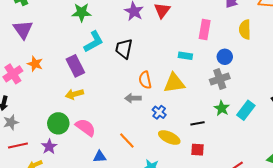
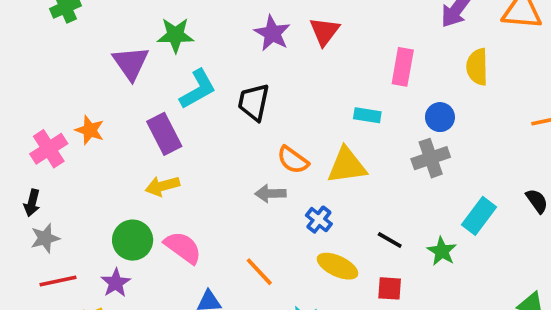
purple triangle: (23, 30) -> (131, 63), moved
orange semicircle: (145, 80) -> (293, 160), turned -42
green star: (222, 108) -> (442, 251), moved
black line: (198, 123) -> (390, 240), turned 40

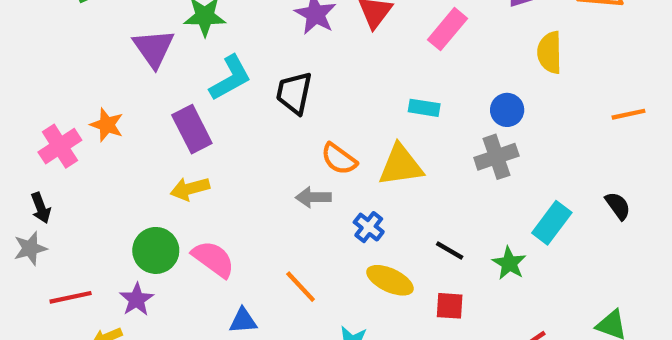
pink rectangle: (403, 67) -> (447, 29), moved, turned 30
black arrow: (32, 203) -> (41, 208), turned -35
gray star: (45, 238) -> (30, 248), moved

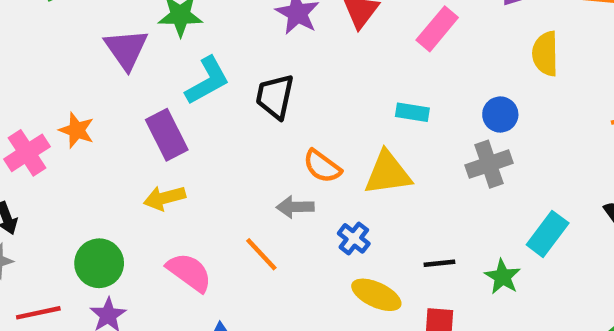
green circle: (156, 250) -> (99, 263), moved
black line: (450, 250) -> (439, 263), turned -36
orange line: (301, 287) -> (261, 254), moved

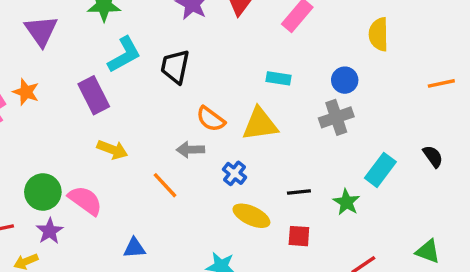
purple triangle: (126, 49) -> (41, 31), moved
yellow arrow: (164, 198) -> (112, 150), moved, turned -144
pink semicircle: (189, 272) -> (85, 200), moved

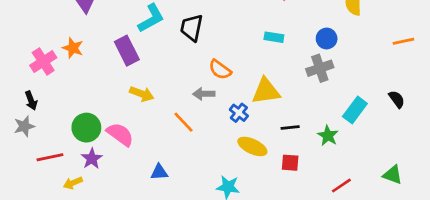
yellow triangle: (260, 124) -> (266, 91), moved

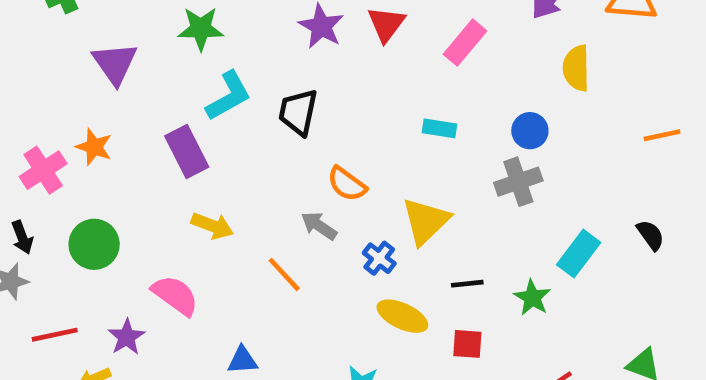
yellow triangle: (266, 91) -> (426, 221), turned -36
gray arrow: (204, 94) -> (319, 226), turned 35
green circle: (86, 128) -> (94, 244), moved

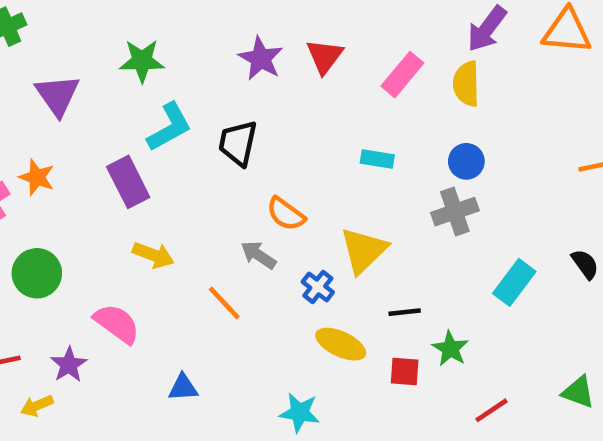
yellow semicircle: (576, 68) -> (466, 84), moved
green star: (532, 298) -> (450, 349), moved

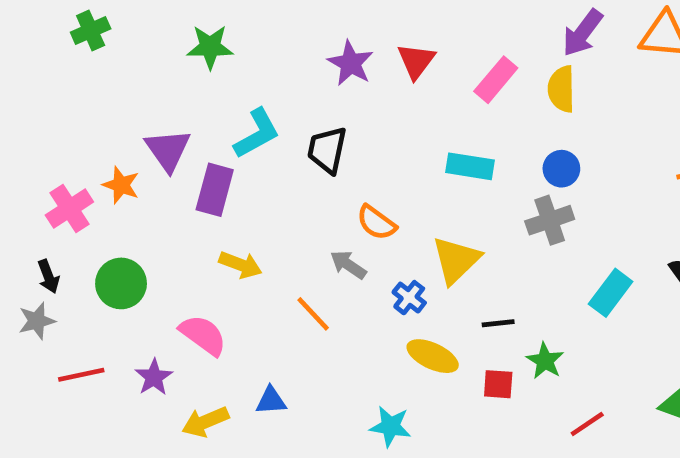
green star: (142, 61) -> (210, 47), moved
purple triangle: (57, 95) -> (168, 150), moved
cyan rectangle: (377, 159) -> (470, 166), size x1.4
purple rectangle: (128, 182) -> (215, 190), turned 42
yellow arrow: (37, 406) -> (205, 422), moved, size x1.4

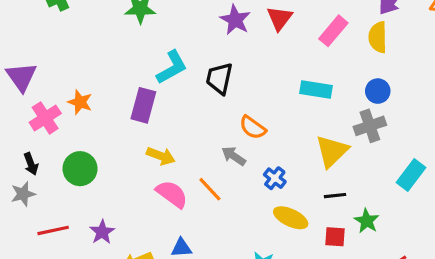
purple triangle: (168, 150) -> (21, 77), moved
yellow triangle: (456, 260) -> (332, 151), moved
pink semicircle: (203, 335) -> (172, 194), moved

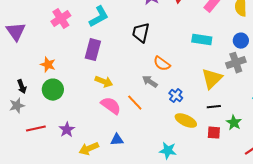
cyan L-shape: (172, 67) -> (99, 17), moved
orange star: (80, 102) -> (48, 65), moved
pink cross: (45, 118) -> (61, 19), moved

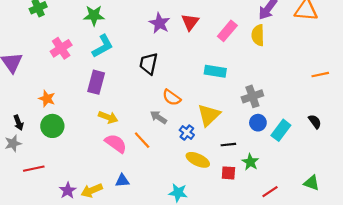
blue circle: (241, 41) -> (258, 123), moved
yellow triangle: (212, 79) -> (209, 115), moved
purple star: (67, 130) -> (68, 190), moved

